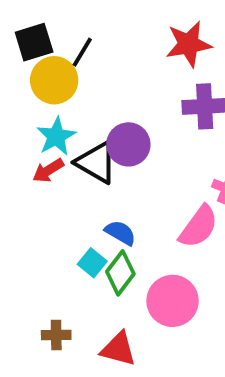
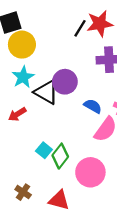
black line: (82, 52) -> (80, 28), moved
red arrow: (48, 171) -> (17, 114), moved
blue semicircle: (120, 233) -> (93, 106), moved
brown cross: (56, 335) -> (23, 192), turned 35

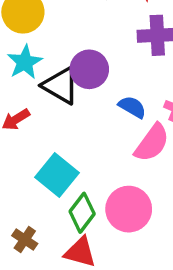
cyan square: (44, 150) -> (57, 175), size x1.6
green diamond: (60, 156) -> (82, 213), moved

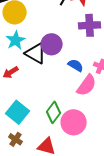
cyan square: (57, 175) -> (18, 112), moved
green diamond: (82, 213) -> (54, 112), moved

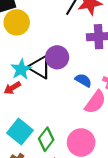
cyan star: (16, 40) -> (21, 69), moved
green diamond: (54, 112) -> (46, 139), moved

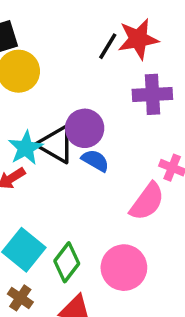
blue semicircle: (83, 80) -> (95, 160), moved

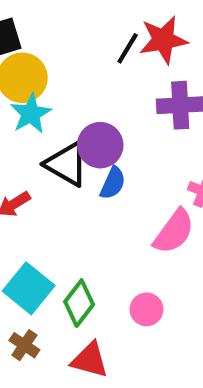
cyan star: (26, 148) -> (31, 114), moved
blue semicircle: (95, 160) -> (113, 183), turned 84
pink circle: (124, 268) -> (147, 309), size x0.6

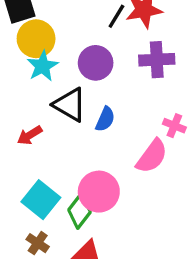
purple circle: (100, 145) -> (96, 63), moved
pink circle: (147, 309) -> (99, 192), moved, size x1.6

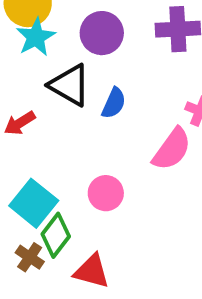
pink circle: (99, 192) -> (106, 193), size x0.7
green diamond: (79, 211) -> (56, 235), moved

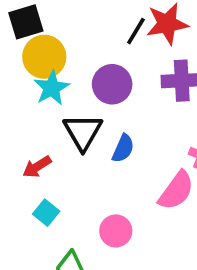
black triangle: (70, 85) -> (83, 132), turned 30
cyan square: (34, 203) -> (46, 213), moved, size x0.6

